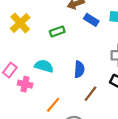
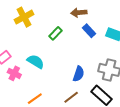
green rectangle: (57, 31) -> (56, 33), turned -40
blue semicircle: (79, 69) -> (79, 74), moved

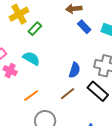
green rectangle: (56, 33) -> (35, 29), moved

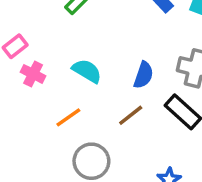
cyan semicircle: (31, 58) -> (87, 71), moved

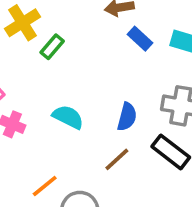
orange line: (68, 117) -> (45, 186), moved

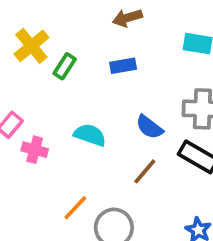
blue rectangle: (140, 39) -> (123, 66), moved, turned -45
blue semicircle: (127, 117) -> (149, 127), turned 120

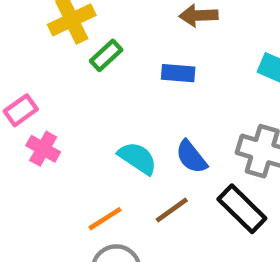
cyan semicircle: (90, 135) -> (137, 158), moved
orange line: (75, 208) -> (105, 219), moved

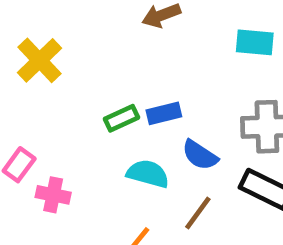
green rectangle: (106, 55) -> (121, 118), moved, turned 36
blue rectangle: (178, 73) -> (164, 113), moved

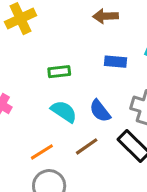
blue rectangle: (164, 113) -> (116, 62), moved

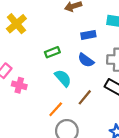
blue semicircle: (100, 111) -> (86, 60), moved
cyan semicircle: (64, 112) -> (63, 78), turned 30

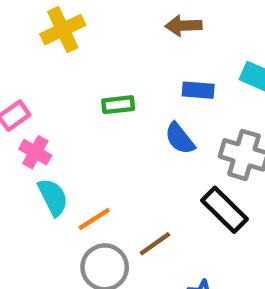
cyan semicircle: (63, 78) -> (53, 197), moved
brown line: (85, 97) -> (155, 244), moved

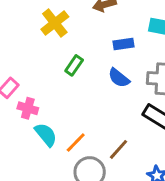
yellow cross: (63, 30) -> (55, 23), moved
green rectangle: (118, 105) -> (74, 65), turned -36

